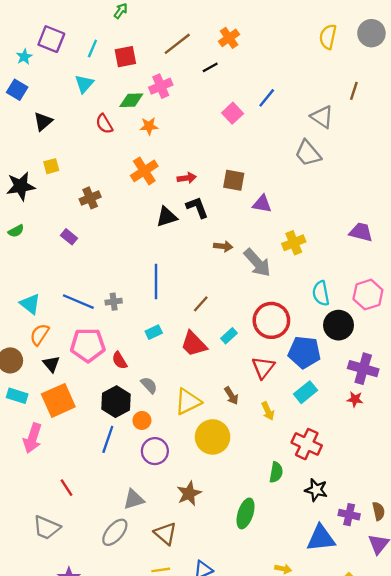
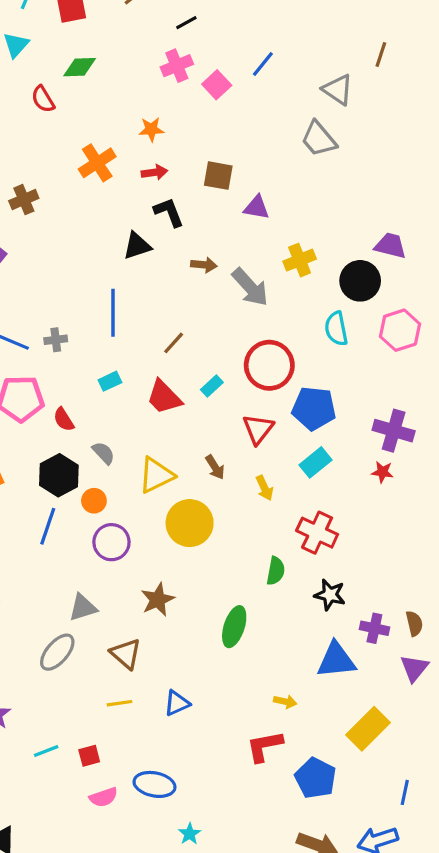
pink cross: (161, 86) -> (177, 66), moved
orange star: (149, 126) -> (151, 129), moved
black triangle: (167, 217) -> (137, 246), moved
black circle: (339, 325) -> (360, 281), moved

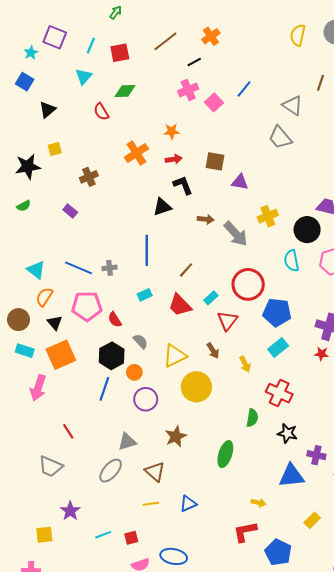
red triangle: (258, 429) -> (227, 321), moved
yellow rectangle: (368, 729) -> (312, 520), size x0.6

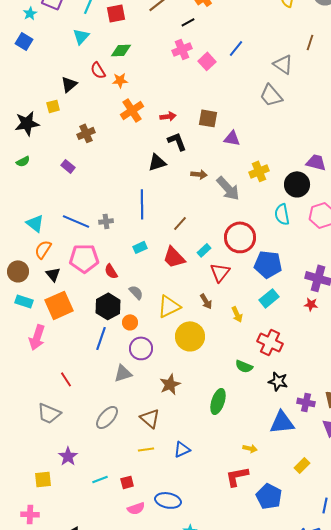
black triangle: (47, 110) -> (69, 84), moved
orange star: (172, 131) -> (120, 80), moved
green semicircle: (252, 418) -> (244, 366), turned 102
gray triangle: (127, 442) -> (123, 373), moved

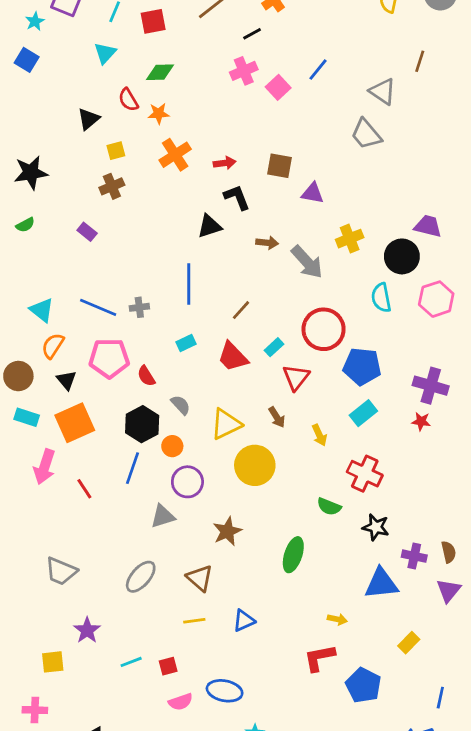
yellow square: (53, 106) -> (116, 151), moved
red line: (66, 379) -> (84, 489), moved

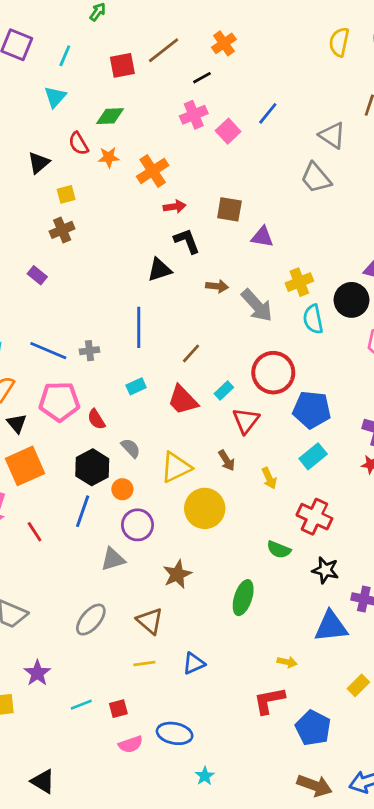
red square: (153, 21) -> (122, 65), moved
orange cross: (175, 155) -> (153, 171), moved
cyan semicircle: (381, 298) -> (313, 319), moved

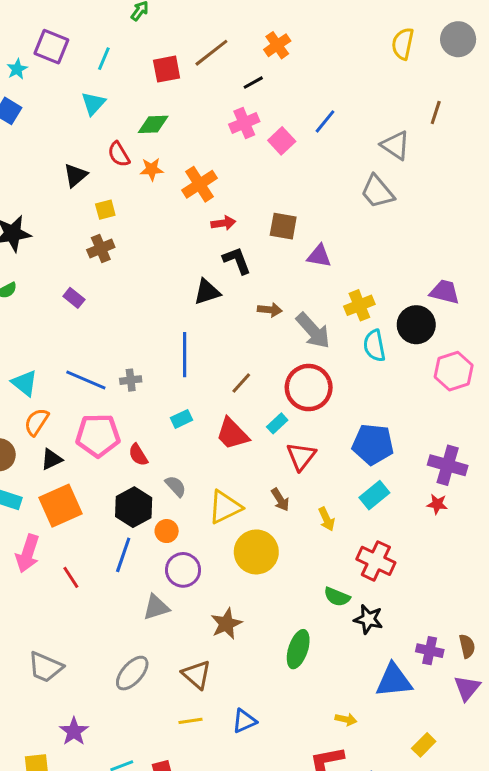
red circle: (273, 373) -> (309, 388), moved
black triangle: (17, 423) -> (51, 459), turned 45
black star: (325, 570) -> (368, 619), moved

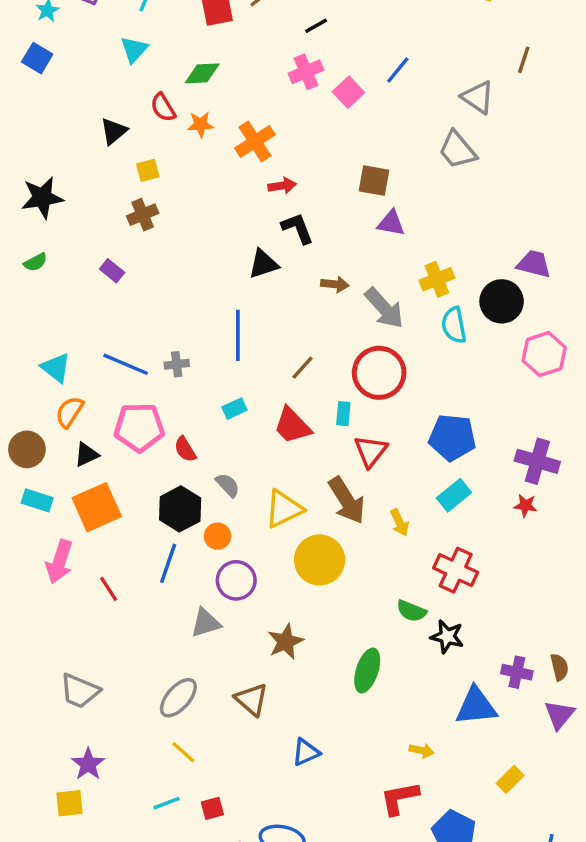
brown square: (283, 226) -> (374, 181), moved
cyan rectangle: (277, 423) -> (343, 414), turned -42
brown arrow: (280, 500) -> (347, 500), size x1.8
yellow line: (191, 721) -> (183, 752), moved, turned 50
purple star: (74, 731) -> (88, 764), moved

